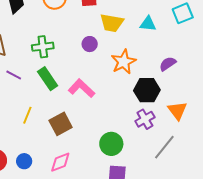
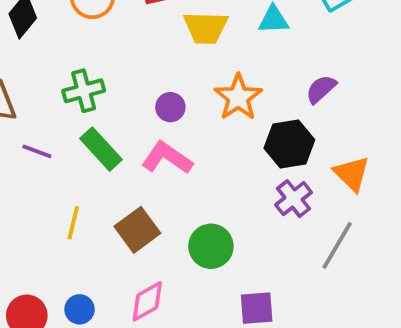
purple circle: (90, 44) -> (170, 107), moved
green circle: (111, 144) -> (211, 246), moved

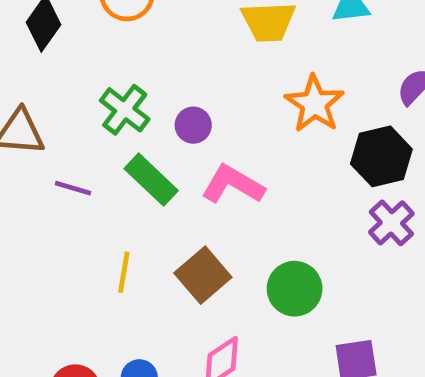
green cross: (84, 91) -> (125, 110), turned -33
purple circle: (170, 107) -> (193, 125), moved

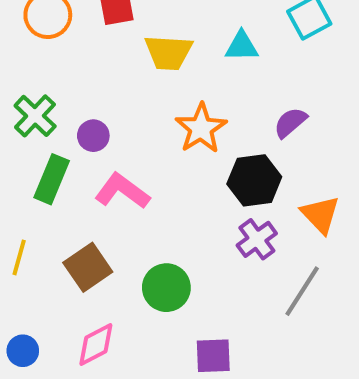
green rectangle: (151, 180) -> (52, 179), turned 63

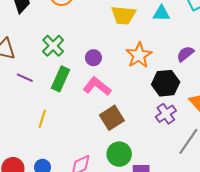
purple circle: (93, 136) -> (93, 58), moved
brown square: (88, 267) -> (112, 118), moved
green circle: (166, 288) -> (119, 154), moved

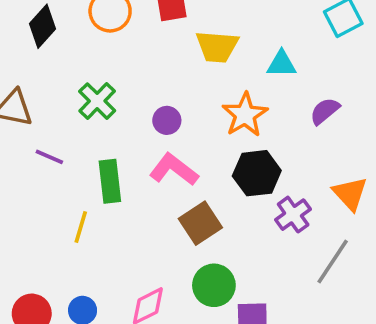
cyan triangle: (161, 13) -> (282, 64), moved
green rectangle: (61, 79) -> (110, 181), moved, turned -30
black hexagon: (166, 83) -> (257, 173), moved

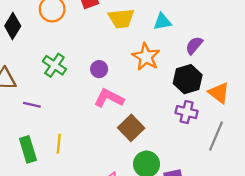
black hexagon: (257, 173) -> (188, 79), moved
green rectangle: (110, 181) -> (28, 149), moved
purple cross: (293, 215) -> (187, 112), turned -30

